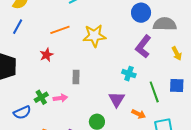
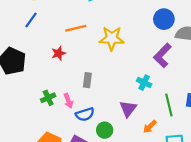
pink arrow: (60, 98) -> (68, 101), turned 72
blue semicircle: (22, 113) -> (85, 114), moved
orange arrow: (139, 114) -> (150, 127), turned 104

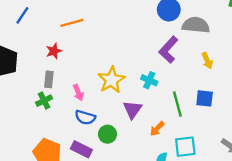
yellow star: (112, 38) -> (111, 80), moved, turned -30
gray rectangle: (87, 80) -> (49, 79), moved
pink arrow: (68, 101) -> (78, 93), moved
blue semicircle: (85, 114) -> (85, 117), turned 36

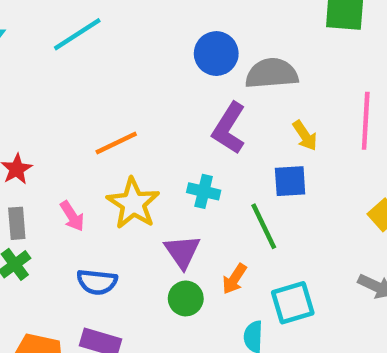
orange line: (72, 23) -> (116, 143), moved
pink arrow: (78, 93) -> (72, 216), moved
blue square: (205, 98) -> (290, 181), moved
green circle: (107, 134) -> (186, 298), moved

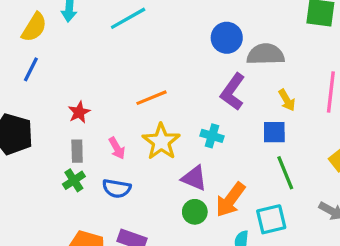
green line: (264, 226) -> (285, 173), moved
purple triangle: (182, 252) -> (194, 178), turned -36
orange arrow: (234, 279) -> (230, 200), size x1.6
blue semicircle: (97, 282) -> (117, 188), moved

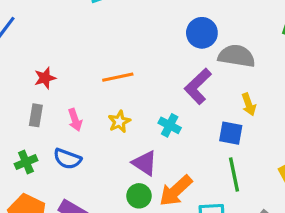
yellow star: (161, 142) -> (119, 122), size x0.6
green cross: (74, 180) -> (26, 162), moved

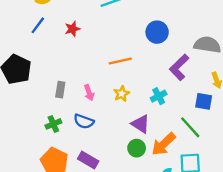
blue circle: (202, 33) -> (157, 32), moved
red star: (45, 78) -> (72, 29), moved
cyan cross: (170, 125) -> (159, 96), turned 35
green line: (234, 175) -> (190, 127), moved, turned -30

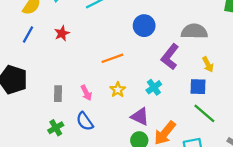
blue semicircle: (84, 121) -> (85, 121), turned 42
green line: (190, 127) -> (204, 113), moved

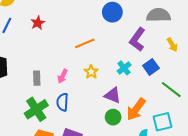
blue square: (198, 87) -> (151, 67), moved, turned -35
pink arrow: (86, 93) -> (63, 76), turned 56
blue semicircle: (85, 121) -> (62, 102), turned 42
green cross: (56, 128) -> (36, 109), size x1.6

